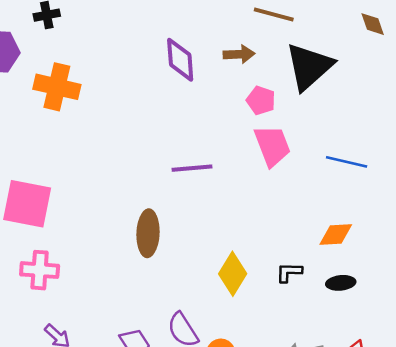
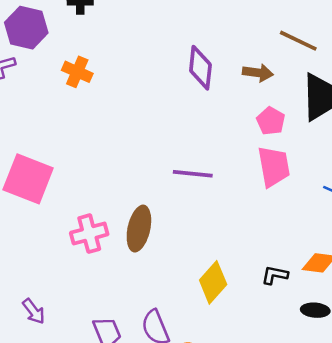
orange cross: (57, 87) -> (77, 72), size x0.7
pink cross: (40, 270) -> (89, 234), moved, turned -30
black L-shape: (289, 272) -> (275, 275), moved

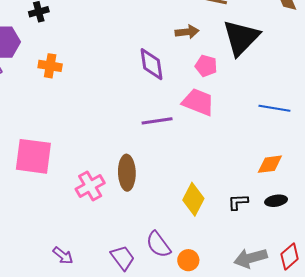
purple diamond: (200, 68) -> (152, 64), moved
pink trapezoid: (274, 166) -> (198, 102), moved, turned -44
black L-shape: (275, 275) -> (238, 202), moved

